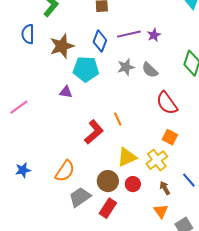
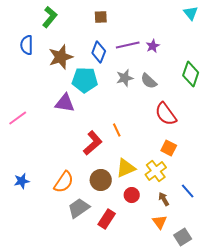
purple triangle: (66, 92) -> (65, 103), size x1.5
brown circle: (108, 181) -> (101, 180), moved

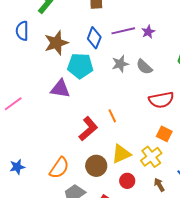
red semicircle: (166, 114) -> (161, 100), turned -65

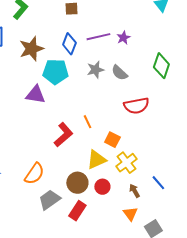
orange square: (164, 134) -> (112, 140), moved
brown circle: (96, 166) -> (77, 183), moved

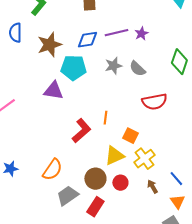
blue diamond: (69, 44) -> (87, 40), turned 60
orange line: (87, 122) -> (105, 118), turned 32
orange triangle: (130, 214) -> (177, 202), moved

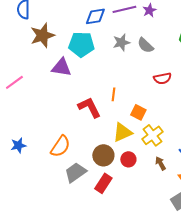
brown star: (49, 45) -> (42, 35), moved
red semicircle: (154, 102) -> (162, 78), size x0.7
red L-shape: (81, 131) -> (89, 107), turned -75

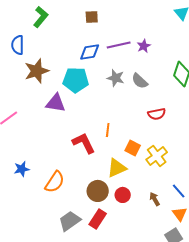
gray star: (121, 42) -> (116, 78), turned 30
yellow cross: (152, 135) -> (157, 156), moved
blue star: (18, 145) -> (22, 169), moved
gray trapezoid: (75, 172) -> (70, 221), moved

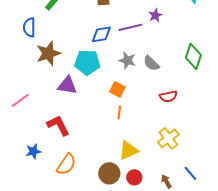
purple star: (144, 46) -> (155, 15), moved
red L-shape: (84, 143) -> (58, 125), moved
orange square: (133, 148) -> (117, 89), moved

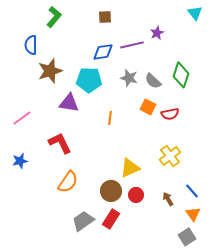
green diamond: (193, 56) -> (181, 75), moved
orange square: (117, 89) -> (148, 107), moved
orange line: (119, 112) -> (110, 118), moved
blue star: (33, 151) -> (20, 161), moved

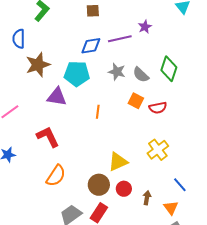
brown arrow: (168, 199) -> (147, 198), moved, turned 40
orange triangle: (193, 214) -> (171, 208), moved

